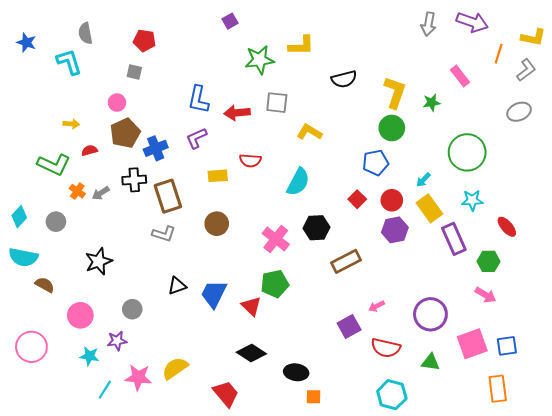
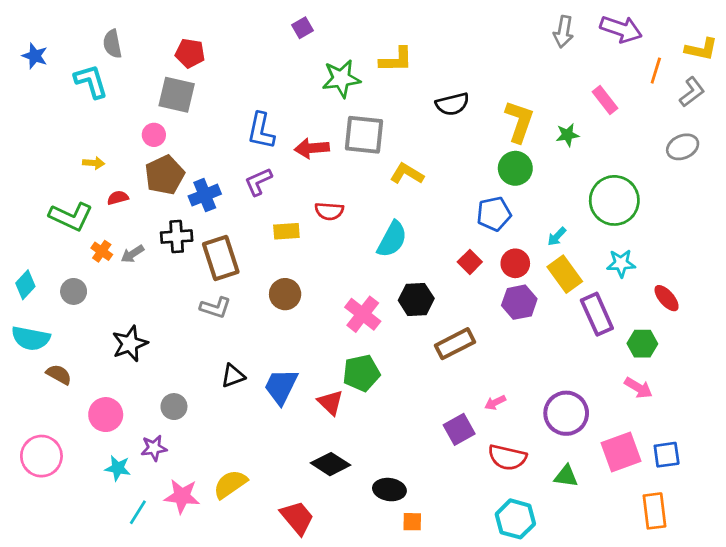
gray square: (134, 72) -> (177, 95), size x1.8
gray square: (277, 103) -> (364, 135), size x1.4

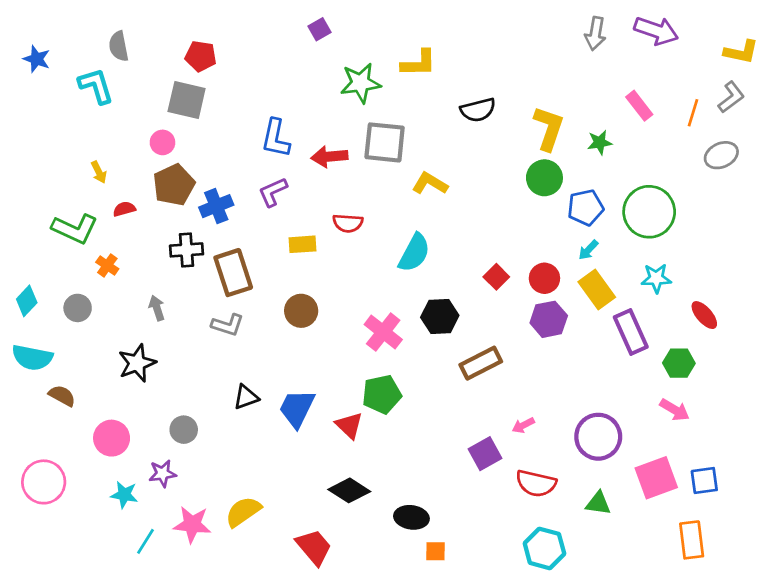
orange line: (656, 71) -> (693, 113), moved
yellow arrow: (94, 163) -> (99, 172), turned 60
blue pentagon: (494, 214) -> (585, 208), moved
gray arrow: (132, 254) -> (157, 308), moved, turned 105

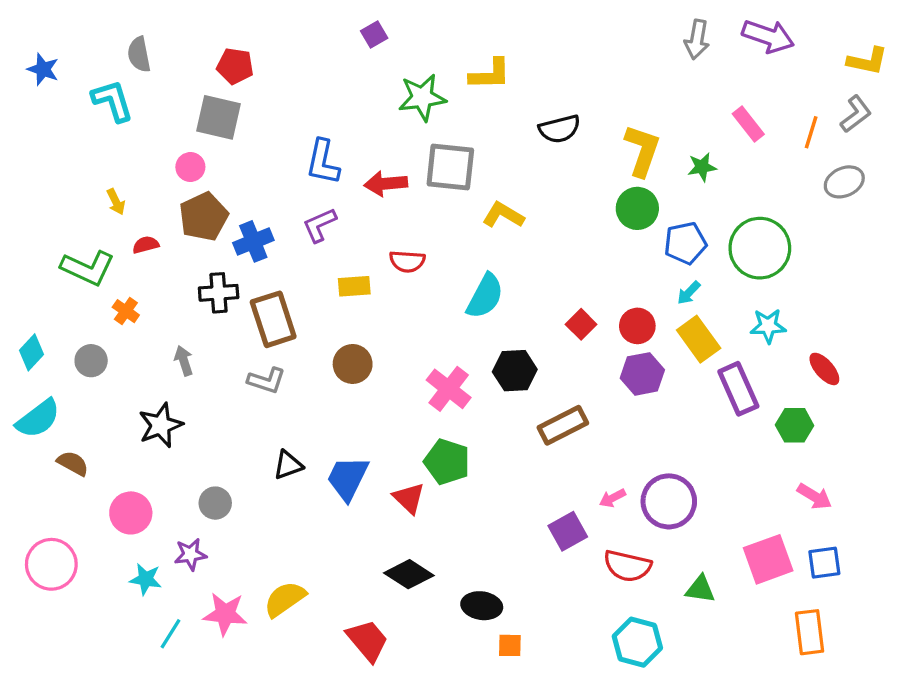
cyan semicircle: (32, 357) -> (38, 419), turned -48
green pentagon: (382, 394) -> (447, 462), turned 30
pink arrow: (675, 410) -> (814, 496), moved
purple circle: (598, 437) -> (669, 501), moved

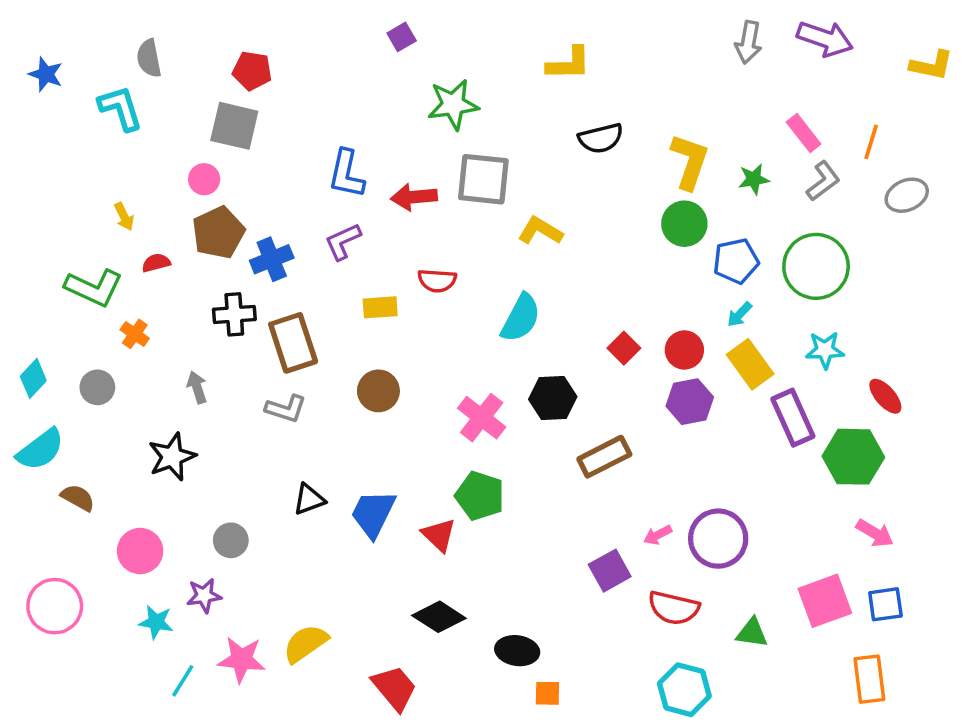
yellow L-shape: (490, 74) -> (569, 64), moved
gray L-shape: (856, 114) -> (823, 181), moved
green hexagon: (795, 425) -> (853, 457), size x1.5

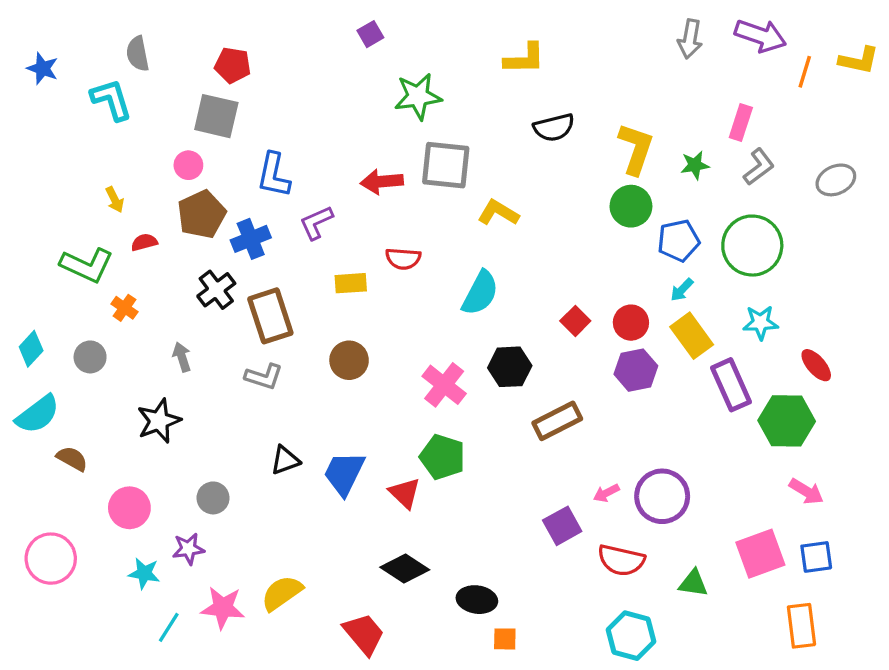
pink rectangle: (804, 133) -> (741, 123), turned 56
orange line: (871, 142) -> (805, 72), moved
blue L-shape: (346, 174) -> (274, 175), moved
black cross: (234, 314) -> (216, 290), turned -33

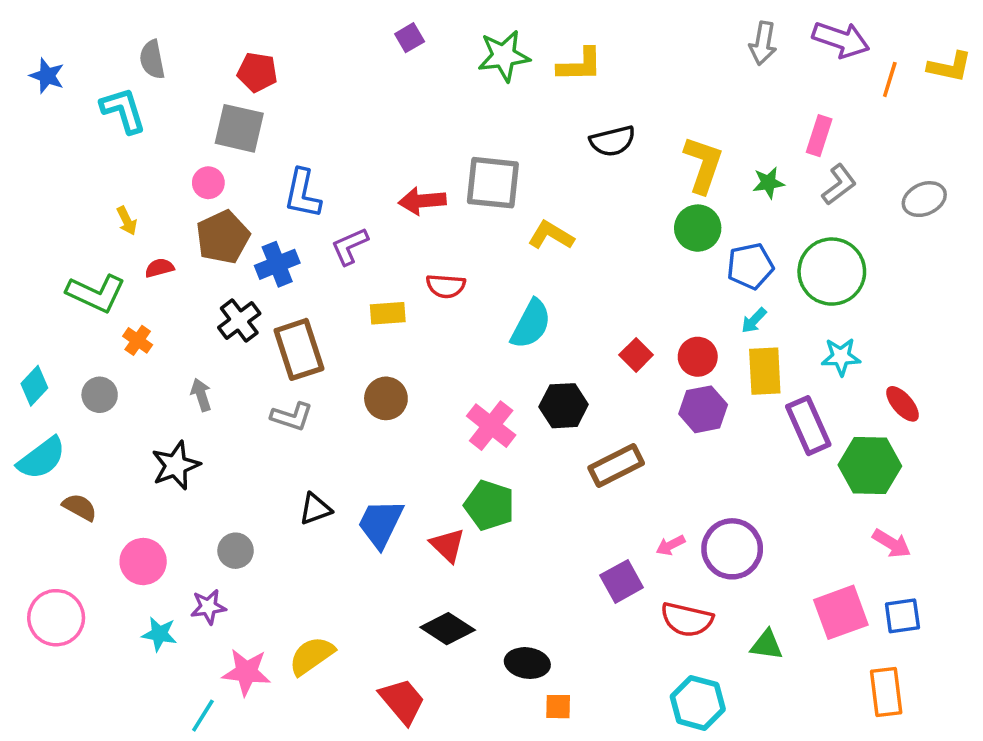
green star: (418, 96) -> (504, 56), moved
yellow rectangle: (692, 336) -> (765, 371), turned 33
cyan line: (169, 627) -> (203, 716), moved

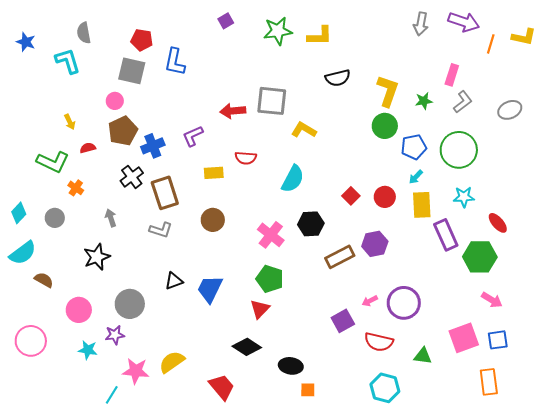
blue L-shape: (303, 194) -> (175, 62), moved
purple hexagon: (703, 409) -> (375, 244), moved
red triangle: (448, 545) -> (260, 309), moved, turned 30
gray circle: (236, 551) -> (130, 304), size x1.5

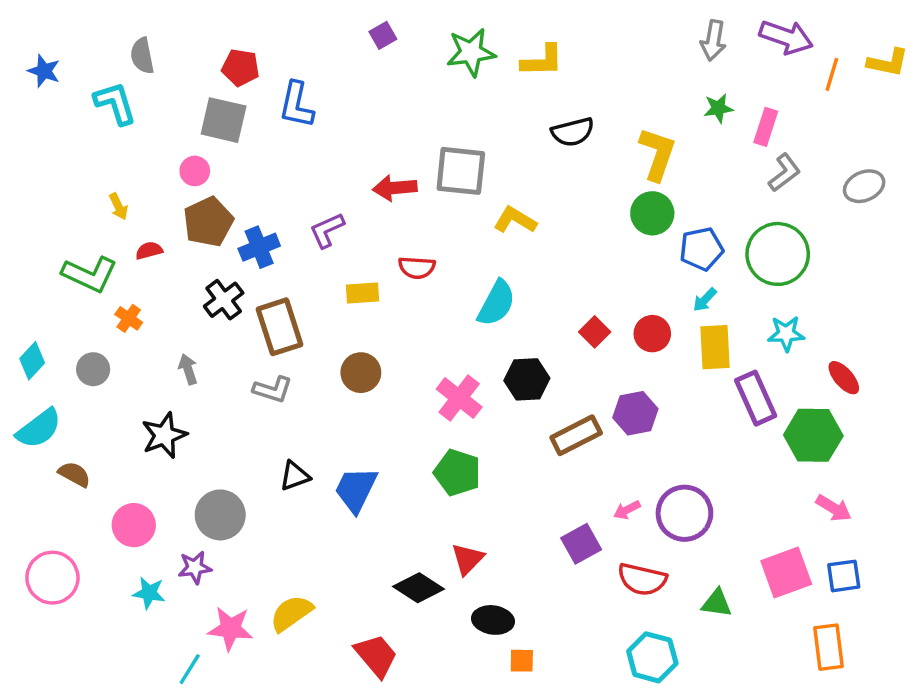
green star: (424, 101) -> (718, 108), moved
red triangle: (260, 309) -> (468, 559), moved

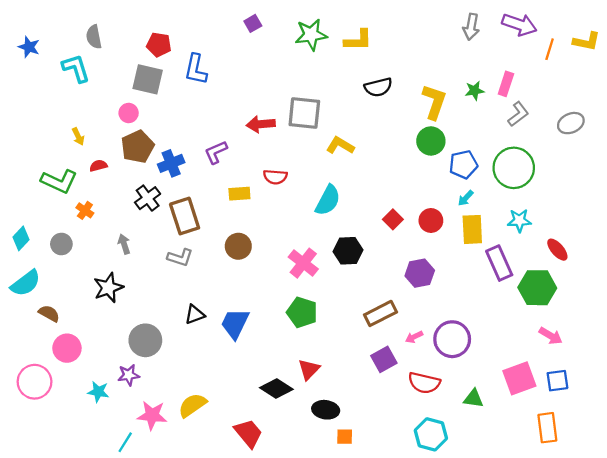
green star: (718, 108) -> (475, 91), moved
brown rectangle: (576, 435) -> (381, 313), moved
pink circle: (134, 525) -> (67, 348), moved

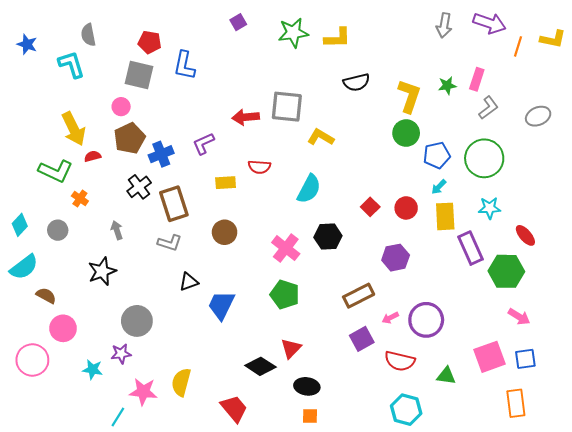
yellow arrow: (78, 137) -> (74, 129), size x2.0
black triangle: (195, 315) -> (189, 282), moved
yellow semicircle: (192, 405) -> (181, 382), turned -40
orange square: (345, 437) -> (310, 416), moved

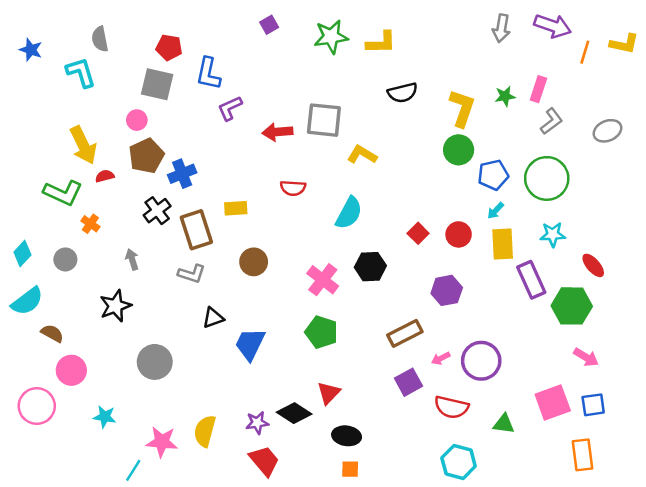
purple L-shape: (203, 144) -> (230, 108), moved
yellow rectangle: (226, 183) -> (236, 208), moved
purple star: (121, 354) -> (257, 423), moved

